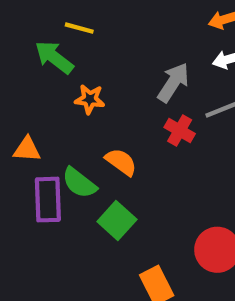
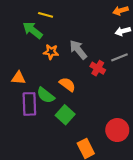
gray arrow: (173, 82) -> (78, 50), moved, turned -72

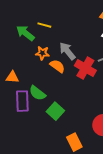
yellow line: (46, 15) -> (44, 25), moved
red cross: (98, 68) -> (85, 68), size x1.5
orange semicircle: (67, 84) -> (57, 66), moved

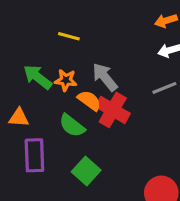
green arrow: (25, 33) -> (38, 77), moved
red cross: (85, 68) -> (113, 110), moved
green semicircle: (37, 93) -> (72, 126), moved

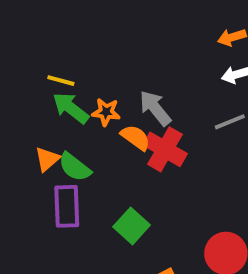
yellow line: (69, 36) -> (61, 81), moved
orange triangle: (19, 118) -> (47, 159), turned -45
green semicircle: (72, 126) -> (75, 167), moved

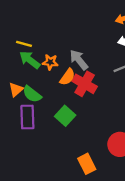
orange semicircle: (136, 138) -> (67, 77), turned 90
green square: (132, 226) -> (65, 116), moved

